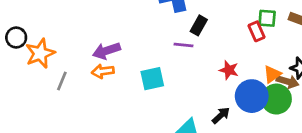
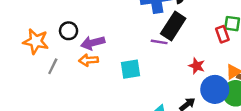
black rectangle: (199, 25) -> (173, 26), size x1.6
black circle: (16, 38) -> (69, 31), moved
orange star: (40, 53) -> (36, 41), turned 30

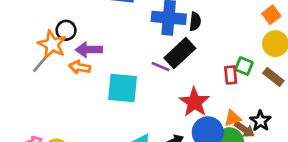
orange star: (36, 41) -> (52, 44), moved
red star: (197, 66) -> (195, 102), size x1.6
cyan square: (131, 69) -> (123, 88), size x1.4

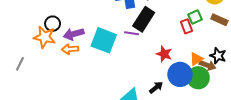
gray line: (40, 64) -> (20, 64), moved
green square: (244, 66) -> (195, 17), turned -32
cyan square: (123, 88) -> (104, 40), moved, turned 30
red star: (195, 102) -> (164, 54), size x0.7

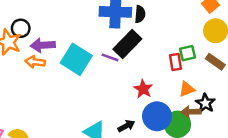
orange triangle: (196, 59) -> (187, 89), moved
brown arrow: (207, 65) -> (191, 112), turned 147

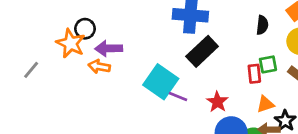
black semicircle: (140, 14) -> (262, 25), moved
purple line: (110, 57) -> (178, 97), moved
cyan square: (76, 59) -> (161, 82), moved

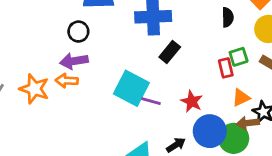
black circle: (85, 29) -> (78, 32), moved
orange star: (71, 43) -> (34, 89), moved
black rectangle: (202, 51) -> (170, 52), size x0.7

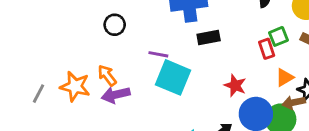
black rectangle: (170, 52) -> (209, 38), turned 45
purple arrow: (74, 61) -> (116, 95), moved
orange arrow: (67, 81) -> (107, 75), turned 55
purple line: (151, 101) -> (158, 54), moved

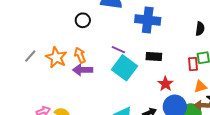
black circle: (115, 25) -> (83, 20), moved
black rectangle: (209, 38) -> (154, 56), moved

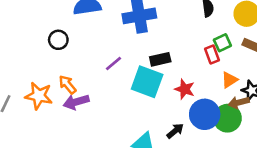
purple line: (118, 50) -> (114, 63), turned -48
cyan square: (125, 68) -> (147, 82), moved

